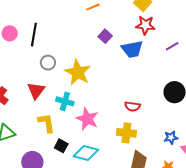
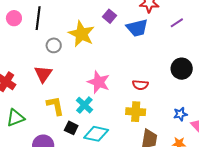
yellow star: (78, 72) -> (81, 34), moved
cyan cross: (65, 101) -> (84, 105), moved, turned 30
pink star: (87, 119) -> (99, 82), moved

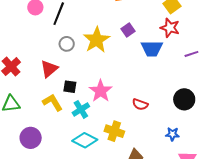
yellow L-shape: (55, 106) -> (53, 103), turned -35
yellow cross: (136, 112) -> (114, 131), moved
blue star: (180, 114) -> (172, 134), moved
black square: (71, 128) -> (70, 87), moved, turned -32

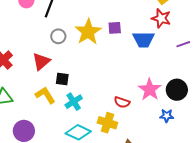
purple square: (128, 30) -> (115, 28), moved, turned 32
pink star: (101, 91) -> (150, 89), moved
red semicircle: (140, 104) -> (122, 102), moved
blue star: (172, 134) -> (167, 116), moved

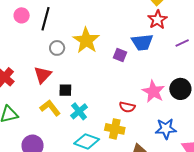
red star: (161, 18) -> (158, 20), turned 30
purple square: (115, 28) -> (120, 55), moved, turned 32
blue star: (167, 116) -> (166, 129), moved, size x1.5

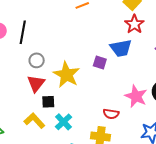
yellow star: (86, 40) -> (66, 75), moved
red triangle: (43, 75) -> (36, 84), moved

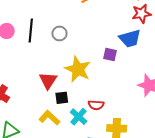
red star: (134, 24) -> (141, 14), turned 30
gray circle: (37, 60) -> (59, 33), moved
red semicircle: (111, 114) -> (96, 105), moved

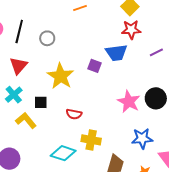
red triangle: (48, 81) -> (18, 66), moved
cyan cross: (79, 117) -> (14, 95), moved

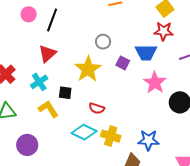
gray circle: (47, 38) -> (103, 42), moved
pink star: (129, 102) -> (155, 83), moved
blue star: (142, 138) -> (148, 140), moved
cyan diamond: (63, 153) -> (84, 132), moved

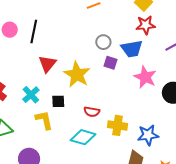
gray circle: (103, 42) -> (103, 42), moved
red triangle: (47, 54) -> (47, 64), moved
yellow L-shape: (48, 109) -> (44, 120), turned 30
yellow cross: (111, 136) -> (117, 125), moved

